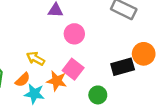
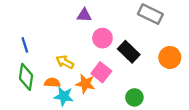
black rectangle: (123, 67) -> (129, 52), moved, turned 60
orange semicircle: (23, 80) -> (52, 83), turned -133
green circle: (98, 95) -> (134, 97), moved

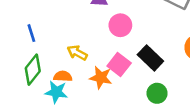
black rectangle: (129, 52) -> (150, 58), moved
green diamond: (26, 77) -> (33, 70), turned 30
cyan star: (64, 96) -> (56, 92), moved

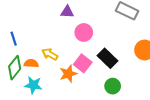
orange semicircle: (63, 76) -> (31, 63), moved
orange star: (101, 78) -> (68, 74), turned -30

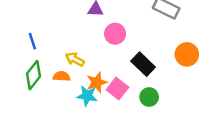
orange semicircle: (31, 63) -> (62, 76), moved
pink square: (83, 63) -> (117, 88), moved
cyan star: (33, 85) -> (87, 96), moved

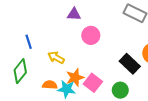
blue line: (32, 41) -> (29, 42), moved
black rectangle: (143, 64) -> (130, 64), moved
orange semicircle: (62, 76) -> (50, 85), moved

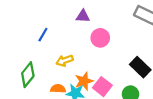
blue line: (29, 42) -> (43, 35), moved, turned 48
yellow arrow: (56, 57) -> (65, 61), turned -49

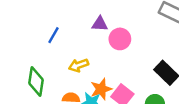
purple triangle: (83, 16) -> (100, 24), moved
green diamond: (28, 75) -> (36, 82), turned -30

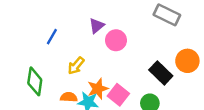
purple triangle: (100, 24) -> (97, 26), turned -42
yellow arrow: (79, 65) -> (76, 66), turned -30

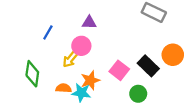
purple triangle: (97, 26) -> (89, 22), turned 40
pink circle: (116, 40) -> (81, 46), moved
pink square: (118, 95) -> (119, 70), moved

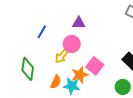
pink square: (119, 70) -> (95, 66), moved
orange semicircle: (64, 88) -> (56, 82), turned 112

